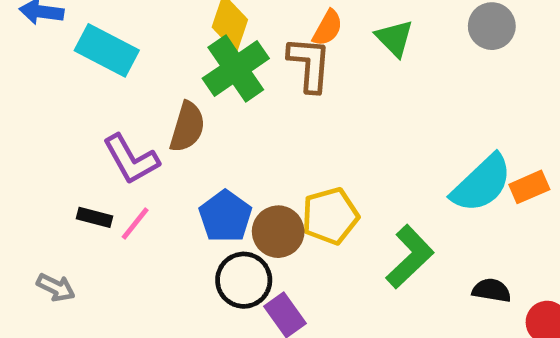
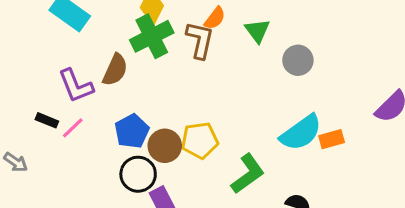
gray circle: (492, 26) -> (298, 60), moved

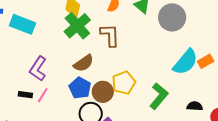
brown L-shape: (200, 40) -> (110, 35), moved
gray circle: (298, 60) -> (172, 17), size x1.4
brown semicircle: (115, 70) -> (84, 63), moved, turned 45
purple L-shape: (76, 86) -> (38, 69), turned 70

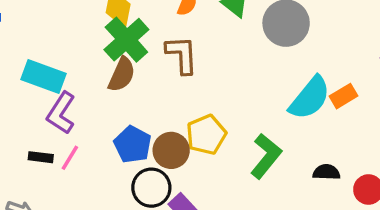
cyan rectangle: (23, 24) -> (43, 76), moved
brown semicircle: (84, 63) -> (122, 74), moved, turned -30

